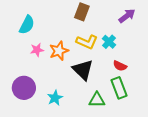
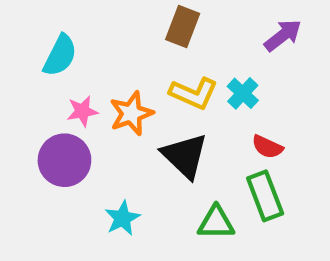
purple circle: (24, 88) -> (64, 160), moved

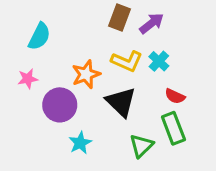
purple arrow: (283, 35) -> (152, 23), moved
pink star: (82, 111) -> (28, 79), moved
purple circle: (64, 160) -> (60, 105), moved
green triangle: (216, 223) -> (141, 146), turned -45

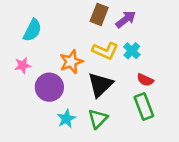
black triangle: (121, 102) -> (100, 85), turned 32
green triangle: (141, 146) -> (98, 119), moved

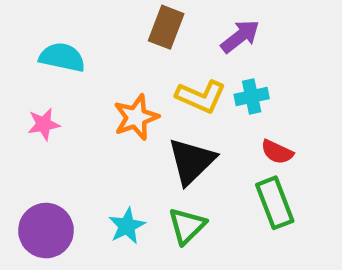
brown rectangle: (99, 14) -> (166, 27), moved
cyan semicircle: (32, 30) -> (62, 57), turned -105
cyan cross: (132, 51) -> (252, 97), turned 35
purple circle: (49, 87) -> (46, 231), moved

